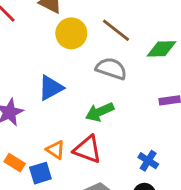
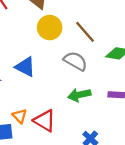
blue triangle: (51, 88) -> (25, 67), turned 45
green arrow: (100, 112) -> (79, 95), moved

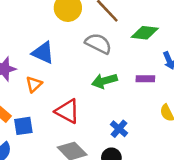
orange triangle: (20, 116) -> (34, 84), moved, turned 35

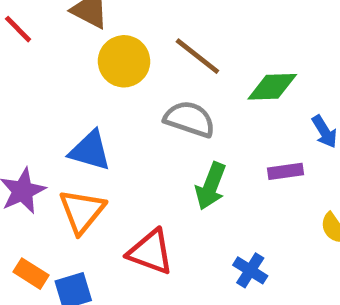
green arrow: (104, 81) -> (211, 186), turned -45
orange triangle: (34, 84) -> (82, 211), size x1.5

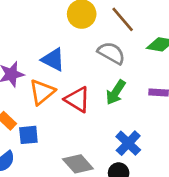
red triangle: (151, 252) -> (77, 99), moved
blue cross: (250, 270) -> (128, 143), size x1.4

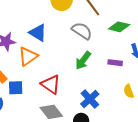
red triangle: (77, 99) -> (51, 84), moved

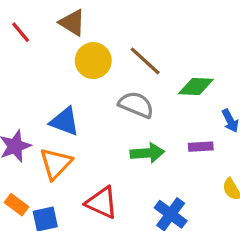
green arrow: (83, 60) -> (147, 153), turned -120

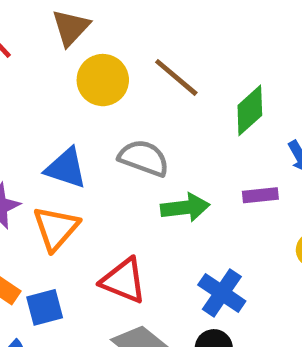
brown triangle: (72, 23) -> (71, 28), turned 44
green diamond: (196, 86) -> (250, 110), turned -42
gray semicircle: (136, 105) -> (144, 158), moved

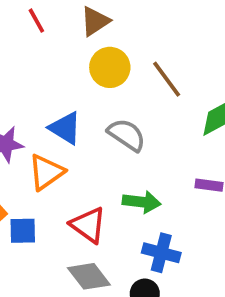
green arrow: (185, 208) -> (142, 202), moved
blue cross: (222, 293) -> (161, 253), turned -33

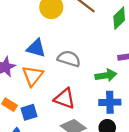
gray semicircle: (127, 135) -> (69, 59), moved
green arrow: (142, 202) -> (106, 75), moved

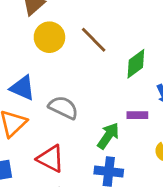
green arrow: (106, 75) -> (108, 136), turned -54

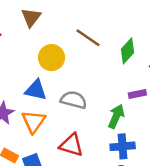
yellow circle: (49, 37) -> (51, 58), moved

